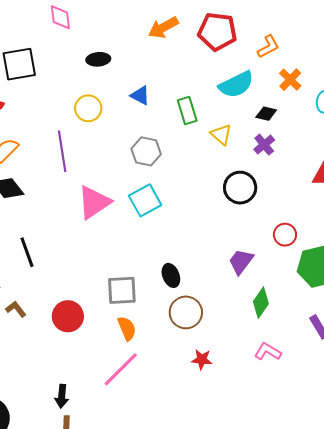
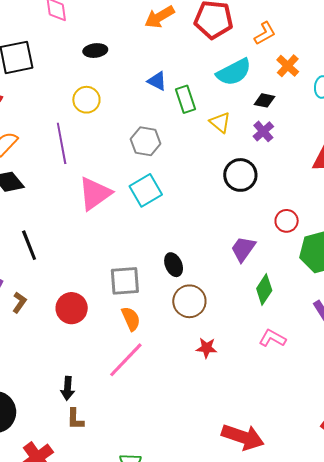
blue triangle: (140, 95) -> (157, 81), moved
brown L-shape: (16, 309) -> (19, 302), turned 75

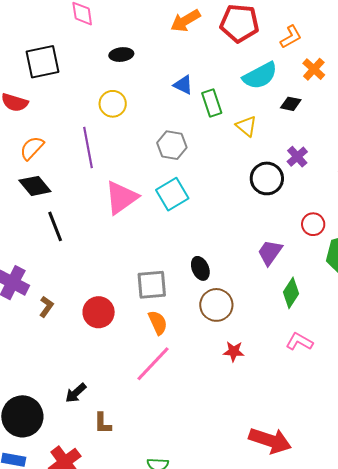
purple cross: (263, 131) -> (297, 157), moved
black line: (29, 245) -> (55, 226), moved
black arrow: (68, 388) -> (76, 393), moved, turned 45

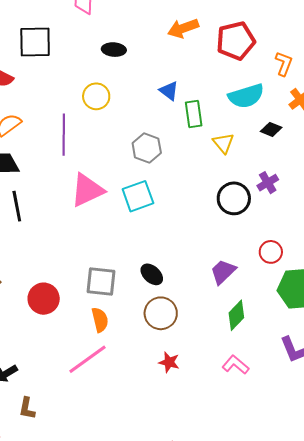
red pentagon: (240, 23) -> (236, 41), turned -30
orange L-shape: (291, 37) -> (284, 64), turned -50
black ellipse: (200, 268) -> (152, 274), turned -35

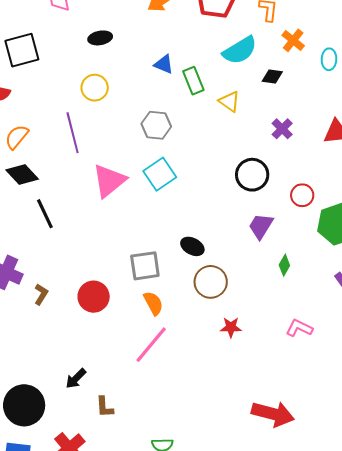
black circle: (234, 198) -> (252, 175), moved
green diamond: (236, 315) -> (284, 265), size x0.7
pink L-shape: (236, 365) -> (299, 328), moved

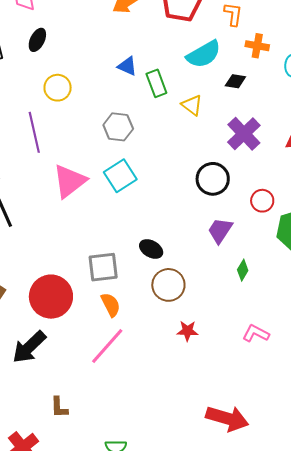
black ellipse: (100, 38) -> (37, 40), moved, turned -55
orange cross: (293, 40) -> (257, 46), turned -30
purple cross: (282, 129) -> (244, 134), size x1.6
red circle: (94, 297) -> (51, 297), size x1.4
black arrow: (76, 379) -> (29, 347), moved, size x1.6

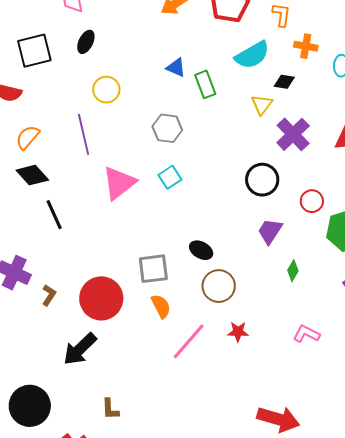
yellow triangle: (192, 105) -> (262, 104), moved, turned 30
cyan square: (120, 176) -> (170, 177), size x0.7
pink line: (107, 346) -> (189, 341), moved

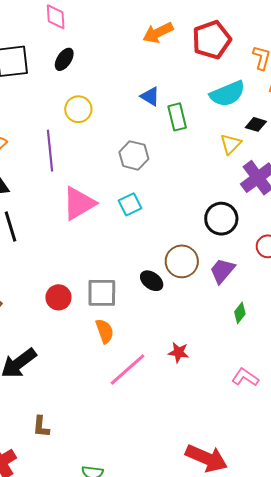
brown circle: (219, 286) -> (182, 261), moved
red circle: (101, 298) -> (58, 297), moved, size x0.6
red star: (238, 332) -> (179, 352), moved

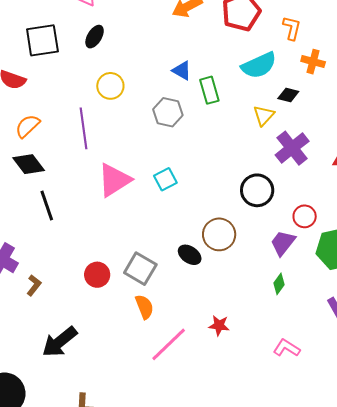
gray hexagon: (134, 155) -> (168, 112), moved
purple trapezoid: (222, 271) -> (283, 243), moved
gray square: (102, 293) -> (140, 269), turned 32

